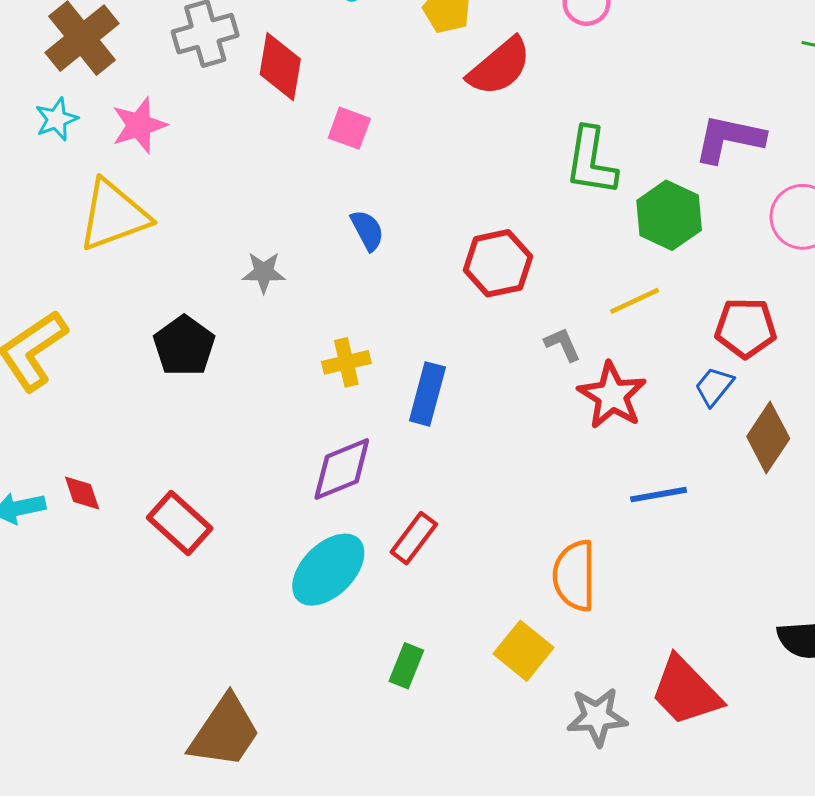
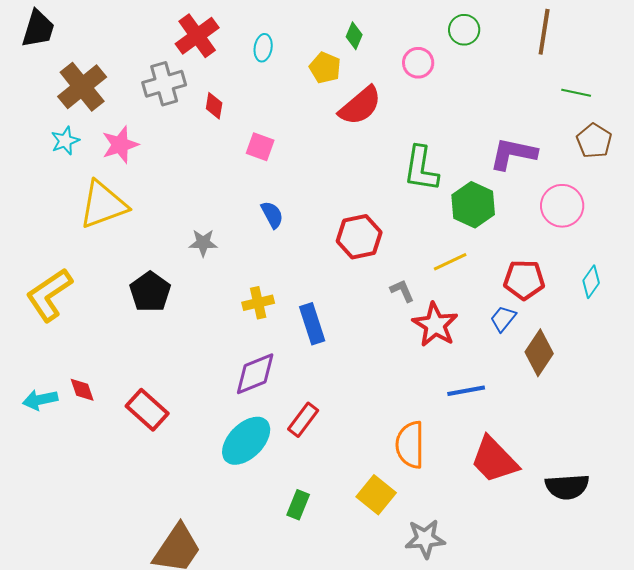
red diamond: (280, 67) -> (214, 106), size x0.6
blue rectangle: (427, 394) -> (312, 324), turned -33
red trapezoid: (686, 691) -> (494, 460), moved

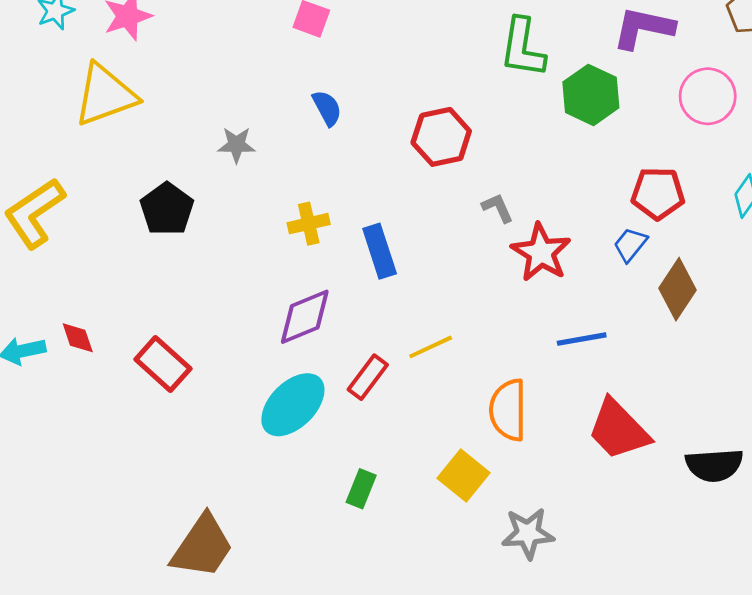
yellow line: (450, 262) -> (431, 347), moved

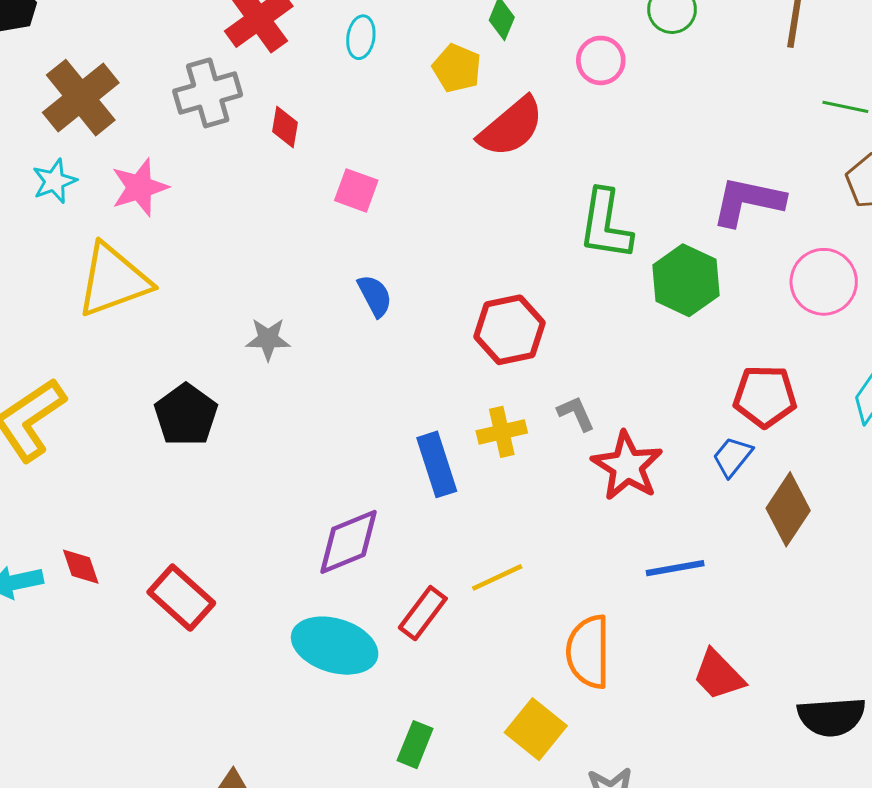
yellow cross: (309, 224) -> (502, 432), moved
cyan ellipse: (293, 405) -> (335, 646), turned 62
red trapezoid: (618, 430) -> (718, 675), size x0.7

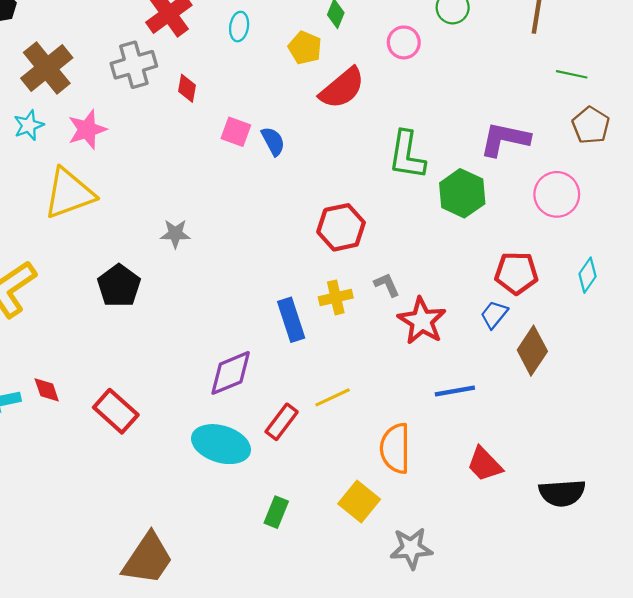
blue semicircle: (375, 296) -> (273, 141), moved

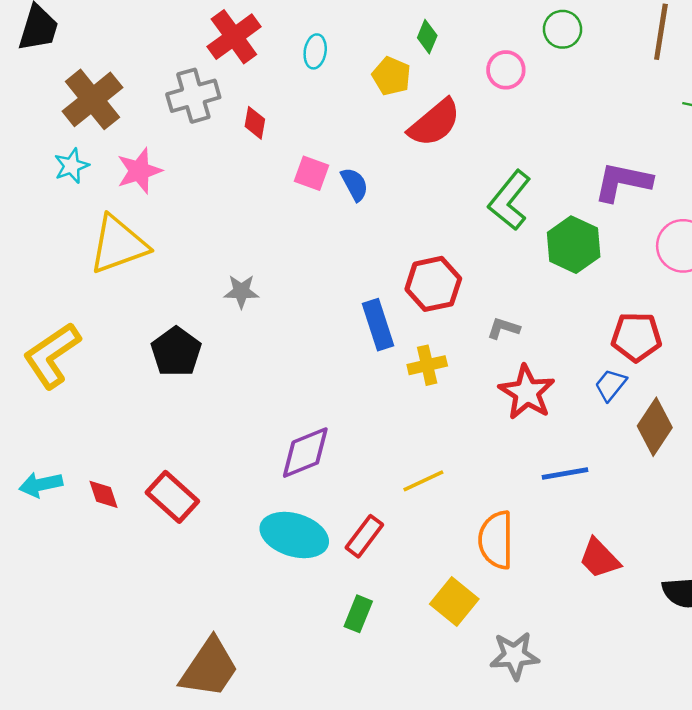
green L-shape: (407, 155) -> (510, 200), turned 30
gray L-shape: (387, 285) -> (503, 328), moved, turned -48
blue rectangle: (291, 320) -> (378, 325), moved
red diamond: (47, 390) -> (104, 494), moved
red rectangle: (282, 422) -> (364, 536), moved

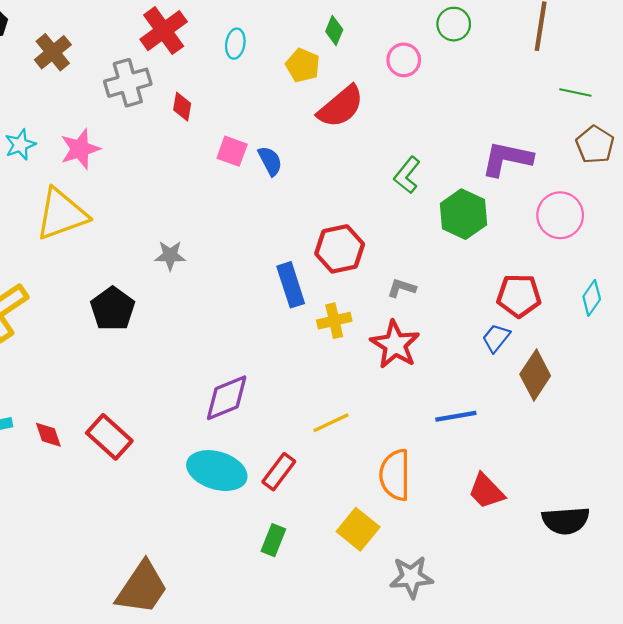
brown cross: (92, 99) -> (53, 52), moved, size x0.7
green L-shape: (510, 200) -> (407, 175), size x0.7
red star: (527, 392) -> (395, 345), moved

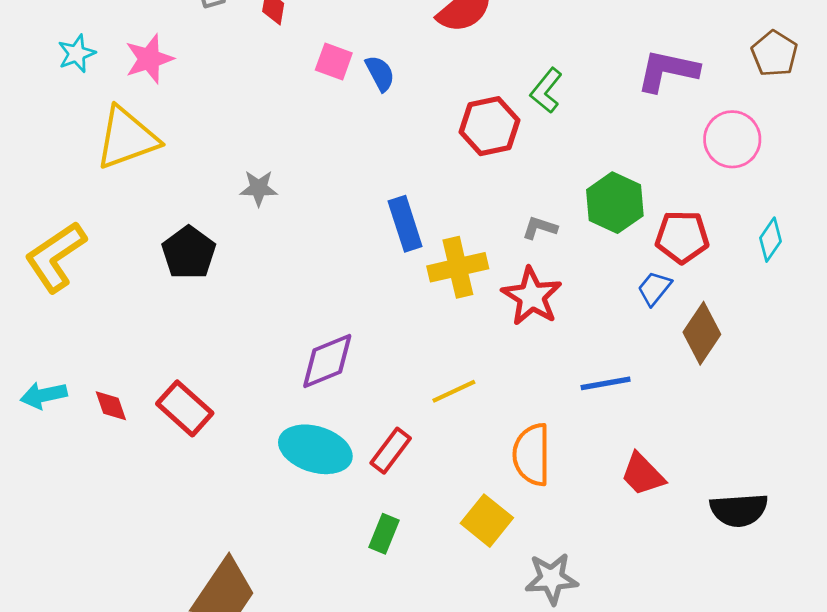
green hexagon: (463, 214) -> (615, 203), moved
red hexagon: (340, 249) -> (490, 126), moved
yellow cross: (334, 321) -> (458, 267), size x1.4

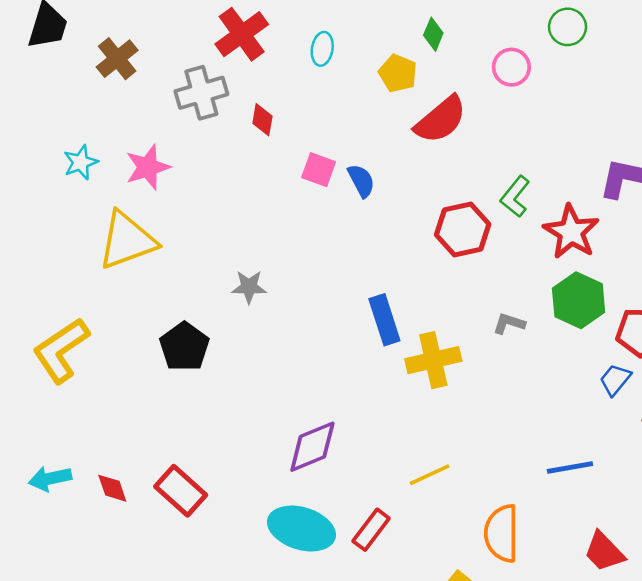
red star: (532, 296) -> (571, 232), moved

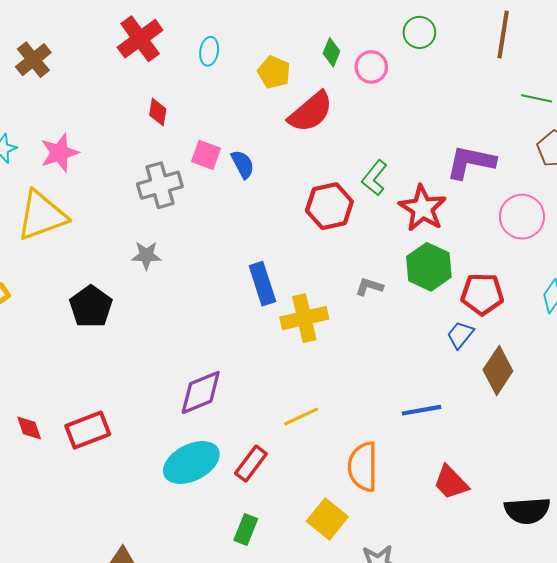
green diamond: (433, 34) -> (332, 52), moved
gray cross: (201, 93) -> (160, 185), moved
red rectangle: (181, 491) -> (88, 430), turned -63
cyan ellipse: (301, 528) -> (191, 463), turned -44

